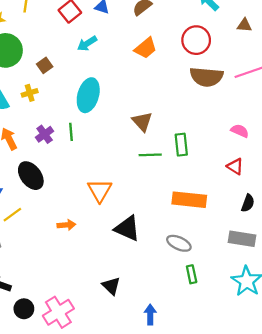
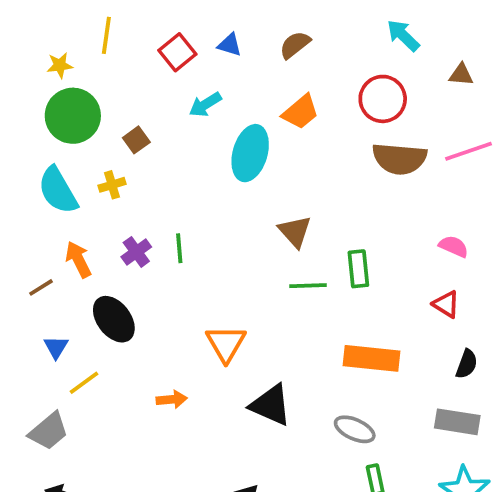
cyan ellipse: (88, 95) -> (250, 153), moved

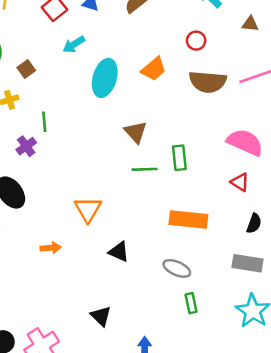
red circle: (383, 99) -> (196, 41), size x0.6
orange trapezoid: (301, 112) -> (154, 69), moved
pink semicircle: (454, 246) -> (245, 142), size x1.8
green line: (179, 248) -> (44, 122), moved
black triangle: (271, 405) -> (119, 252), size x0.7

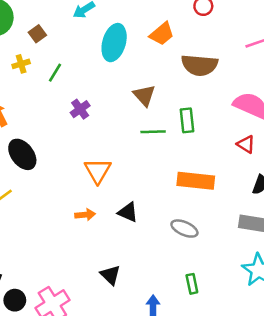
brown semicircle: (208, 82) -> (200, 65), moved
green line: (44, 122) -> (55, 73), moved, turned 36
purple cross: (26, 146) -> (80, 109), moved
orange arrow: (51, 248) -> (85, 215), moved
green rectangle: (191, 303) -> (192, 284), moved

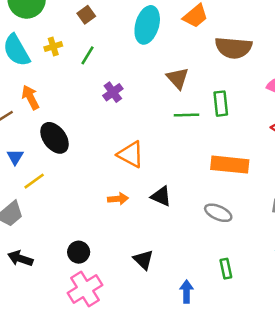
brown square: (37, 34) -> (86, 15), moved
orange triangle: (98, 171) -> (131, 154), turned -32
black circle: (15, 300) -> (79, 252), moved

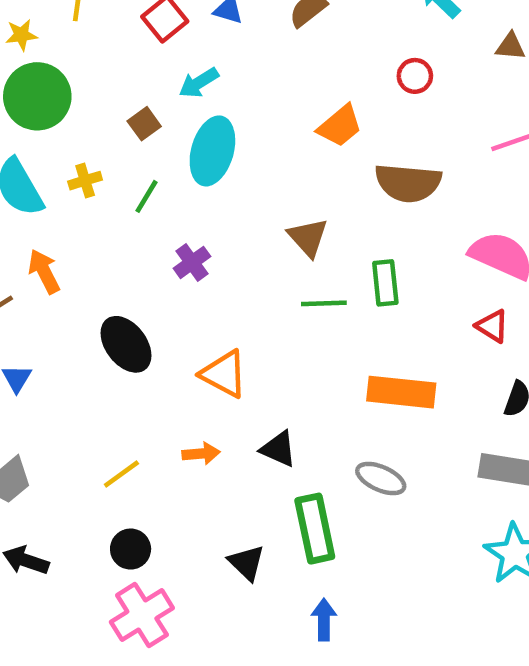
cyan ellipse: (147, 25) -> (212, 151), moved
black ellipse: (55, 138) -> (126, 344), moved
yellow line: (34, 181) -> (121, 474), moved
green rectangle: (226, 269) -> (315, 529), moved, size x1.8

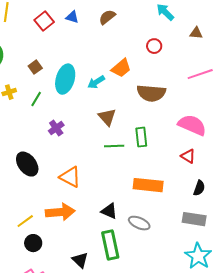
cyan arrow: (199, 83) -> (96, 82), moved
black triangle: (278, 449) -> (109, 211), moved
orange arrow: (201, 453) -> (60, 212), size x1.8
black circle: (131, 549) -> (33, 243), moved

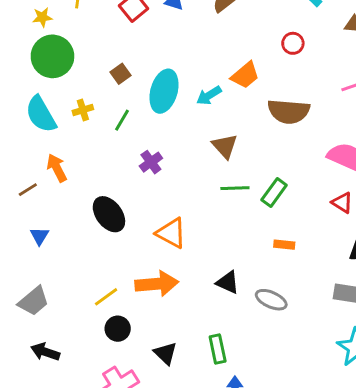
green rectangle: (141, 137) -> (274, 193), moved, turned 42
orange rectangle: (148, 185) -> (284, 245), size x0.5
green rectangle: (110, 245) -> (218, 349), moved, size x0.7
black triangle: (80, 260) -> (165, 353), moved

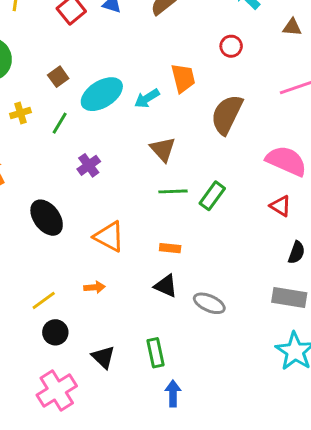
orange trapezoid: (245, 75) -> (183, 78), turned -64
cyan ellipse: (164, 91) -> (102, 94), turned 42
brown semicircle: (289, 111) -> (227, 114), turned 111
orange rectangle: (284, 245) -> (170, 248), moved
orange arrow: (157, 284) -> (95, 287), size x0.5

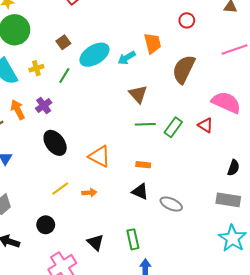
purple cross: (89, 165) -> (44, 106), moved
red triangle: (280, 206) -> (205, 125), moved
yellow line: (44, 300) -> (60, 188), moved
black circle: (55, 332) -> (46, 225), moved

